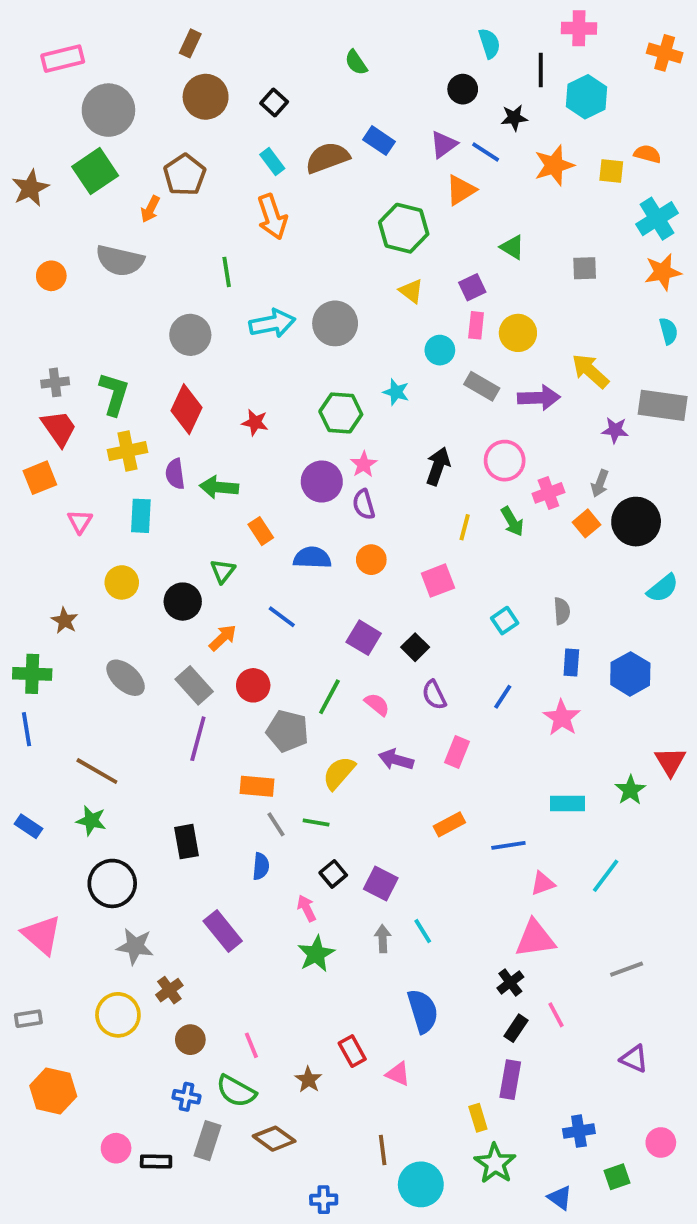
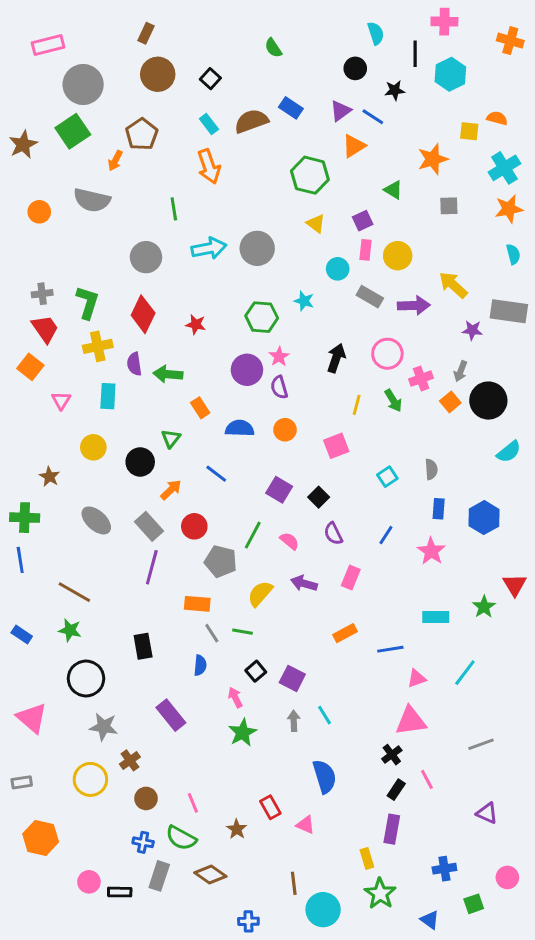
orange star: (554, 165) -> (433, 159), moved
orange square: (40, 478) -> (30, 367), turned -30

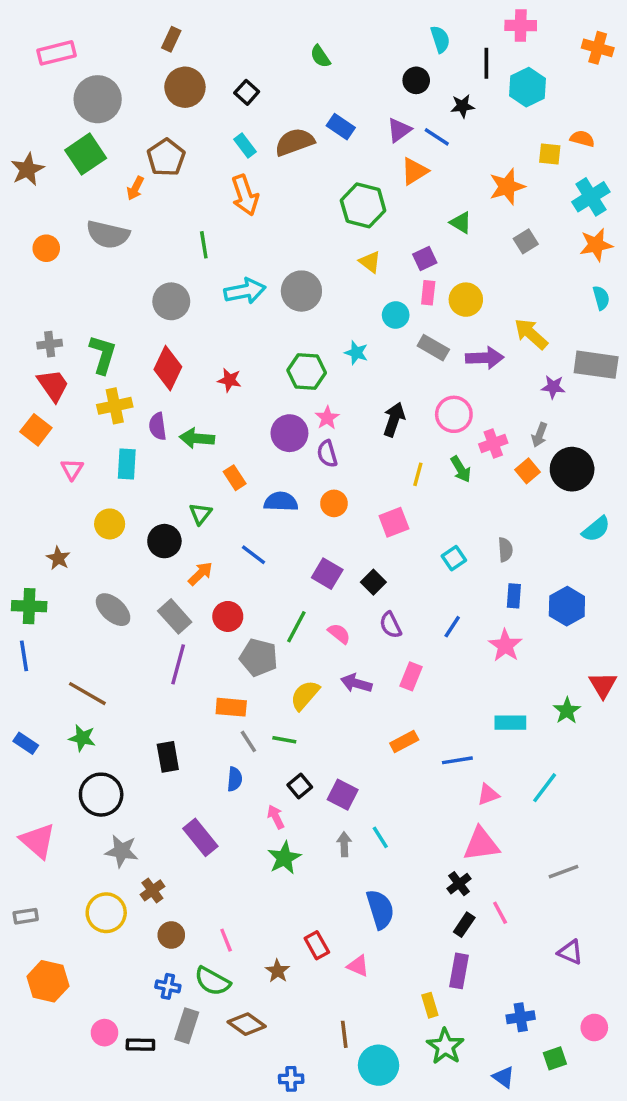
gray square: (449, 206) -> (526, 241), turned -30

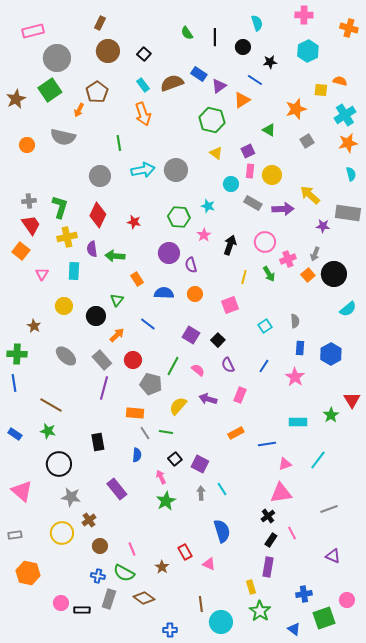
black line: (486, 63) -> (215, 37), moved
purple triangle: (399, 130) -> (219, 86), moved
pink star: (327, 418) -> (204, 235), moved
green square: (555, 1058) -> (324, 618), size x1.6

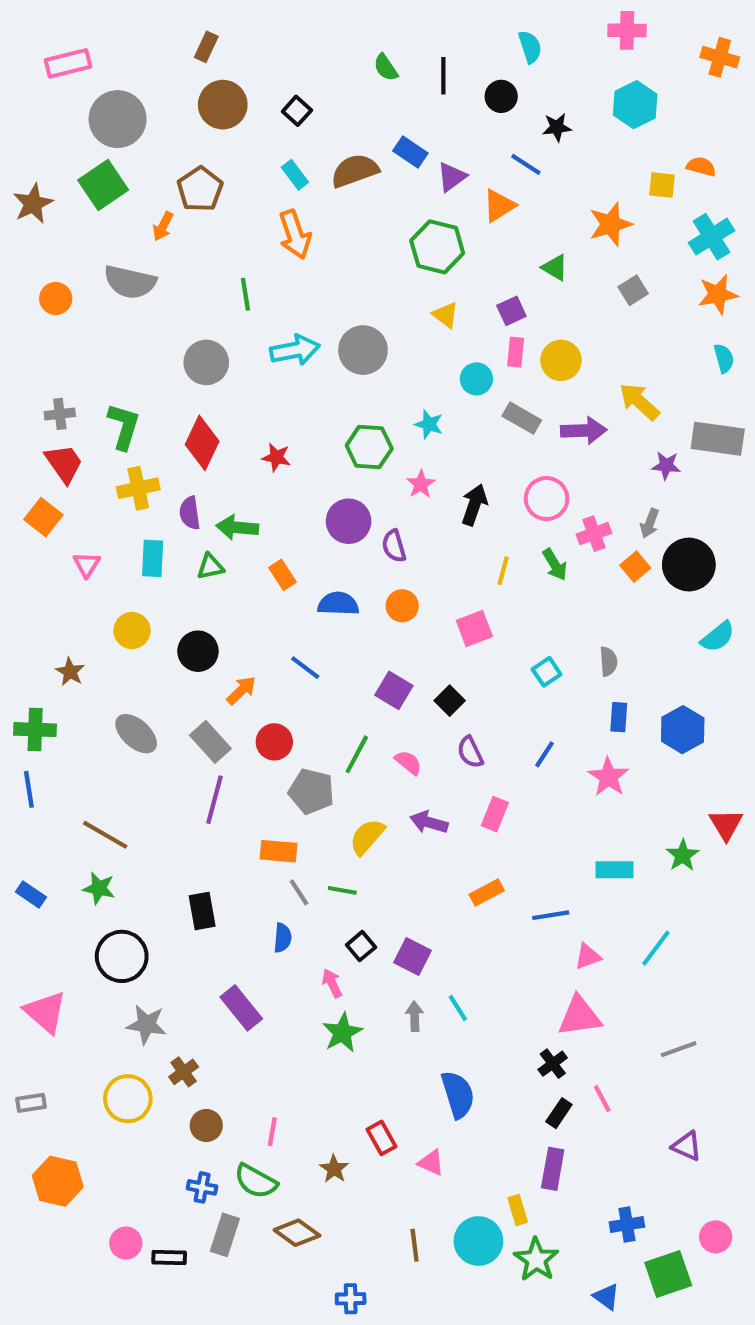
green triangle: (117, 300) -> (210, 567), moved, turned 40
pink line: (132, 549) -> (272, 1132), turned 32
cyan circle: (221, 622) -> (478, 1241), moved

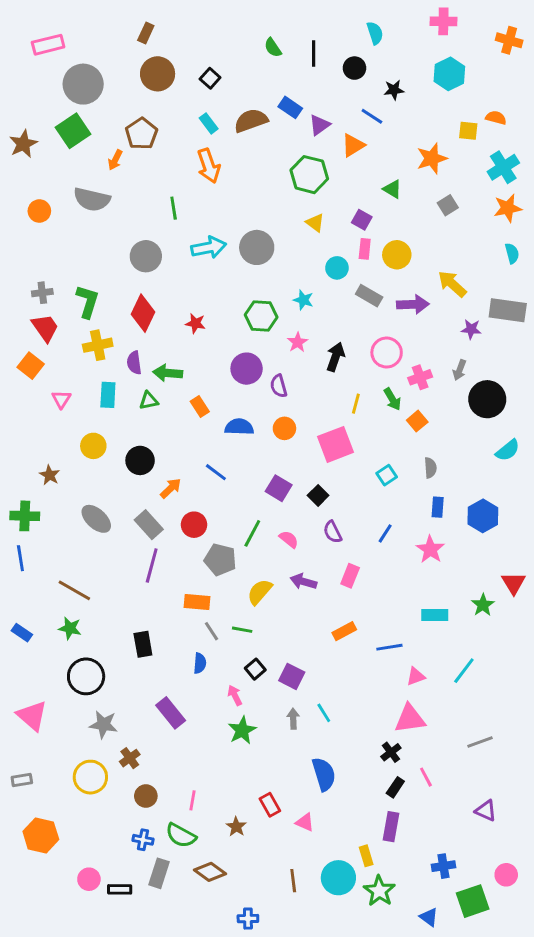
purple square: (511, 311) -> (362, 220), turned -36
orange square: (635, 567) -> (417, 421), moved
pink square: (474, 628) -> (336, 444), size x1.4

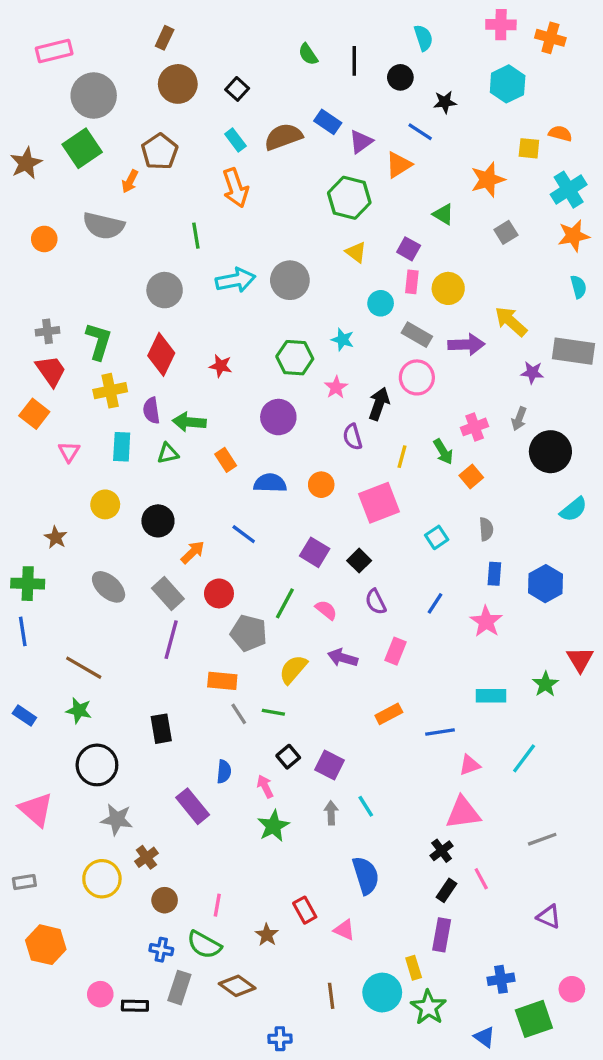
orange cross: (509, 40) -> (550, 38), moved
pink circle: (387, 353) -> (417, 377), moved
purple semicircle: (279, 386) -> (353, 437), moved
blue semicircle: (200, 663) -> (224, 772), moved

